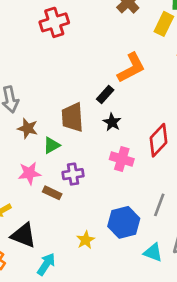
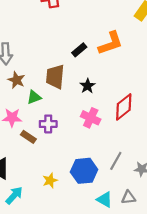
black rectangle: (105, 95) -> (79, 50), moved

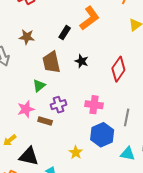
brown star: (16, 80) -> (27, 37), moved
pink cross: (91, 118) -> (94, 105), moved

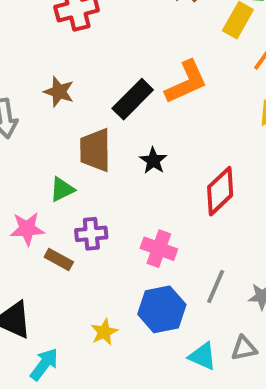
black rectangle: (65, 33) -> (133, 99), size x1.5

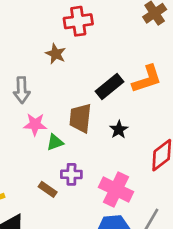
brown star: (59, 92) -> (56, 54), moved
pink star: (27, 229) -> (35, 124), moved
pink cross: (159, 249) -> (116, 190), size x1.4

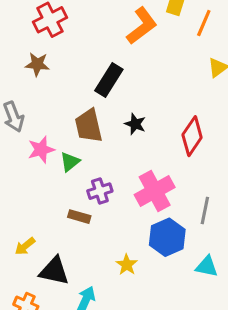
orange L-shape: (147, 79) -> (142, 26), moved
pink cross: (116, 190) -> (155, 191), turned -36

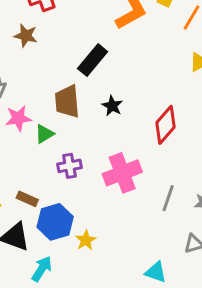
brown rectangle: (79, 217) -> (27, 199), moved
blue hexagon: (167, 237) -> (55, 222), moved
cyan triangle: (207, 266) -> (156, 272), moved

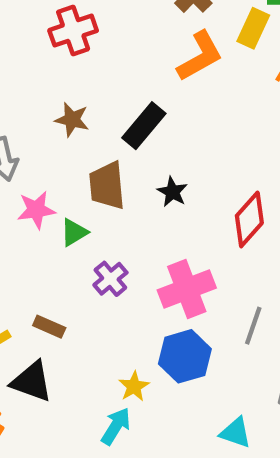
brown star: (26, 36) -> (72, 120), moved
purple cross: (69, 166) -> (110, 279), turned -30
blue hexagon: (55, 222) -> (185, 356), moved
cyan arrow: (42, 269) -> (116, 426), moved

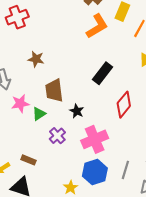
red cross: (73, 30) -> (17, 17), moved
black rectangle: (144, 126) -> (103, 73), moved
black star: (172, 192) -> (77, 111), moved
gray line: (253, 326) -> (125, 170), moved

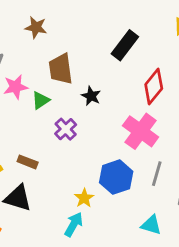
pink cross: (95, 139) -> (141, 131), moved, turned -30

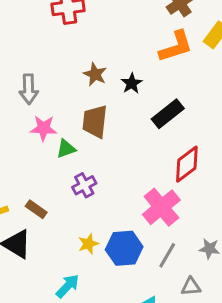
brown star: (36, 27) -> (95, 74), moved
black star: (91, 96) -> (132, 83), moved
yellow star: (84, 198) -> (88, 244), moved

